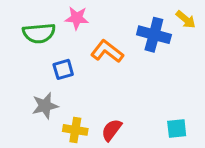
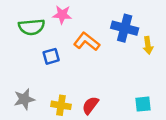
yellow arrow: (186, 20) -> (148, 45), moved, turned 42
gray star: (45, 106) -> (24, 99), moved

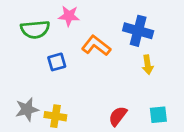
yellow arrow: (148, 45) -> (148, 65), moved
yellow cross: (61, 105) -> (55, 116), moved
red semicircle: (90, 105) -> (118, 116), moved

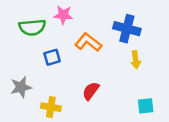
gray star: (27, 109) -> (21, 87), moved
red semicircle: (118, 116) -> (91, 91), moved

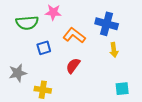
red semicircle: (91, 91) -> (73, 66), moved

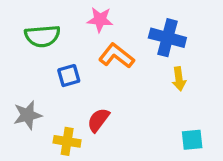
pink star: (53, 12) -> (100, 20), moved
red semicircle: (73, 66) -> (98, 120), moved

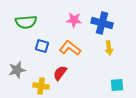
pink star: (100, 20) -> (74, 20), moved
orange L-shape: (116, 56) -> (70, 48), moved
blue square: (69, 76) -> (42, 46), turned 32

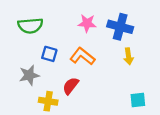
gray star: (17, 70) -> (29, 75), moved

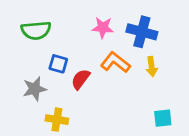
orange L-shape: (82, 56) -> (115, 62), moved
red semicircle: (71, 86) -> (81, 79), moved

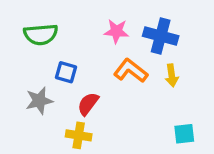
red semicircle: (81, 79) -> (88, 104), moved
yellow cross: (57, 120) -> (79, 135), moved

